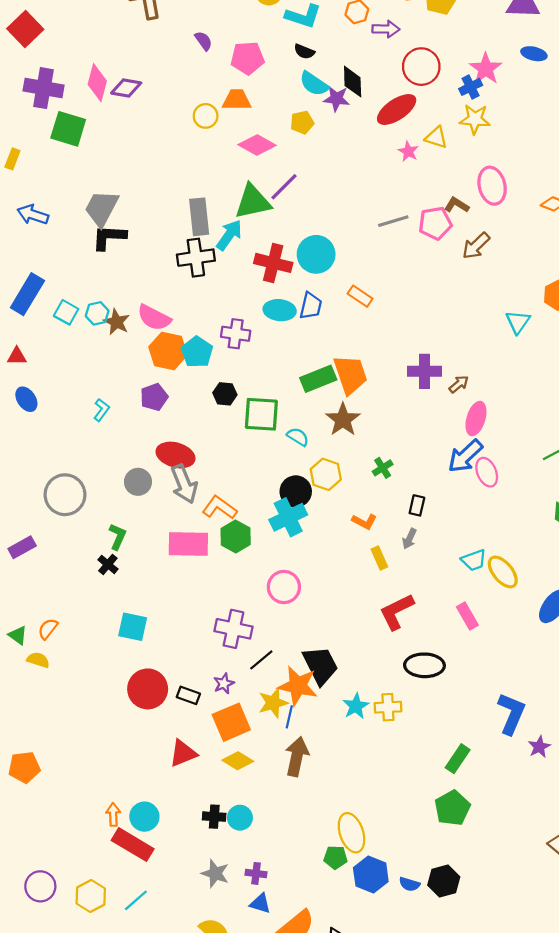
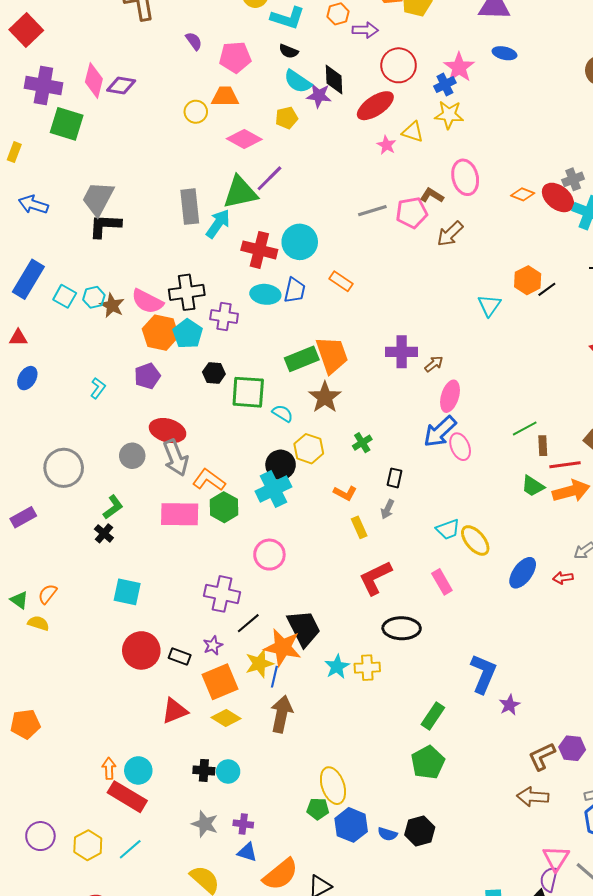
black cross: (196, 258) -> (187, 292), moved
blue ellipse: (26, 399) -> (27, 378), turned 65
green L-shape: (118, 537) -> (113, 507), turned 30

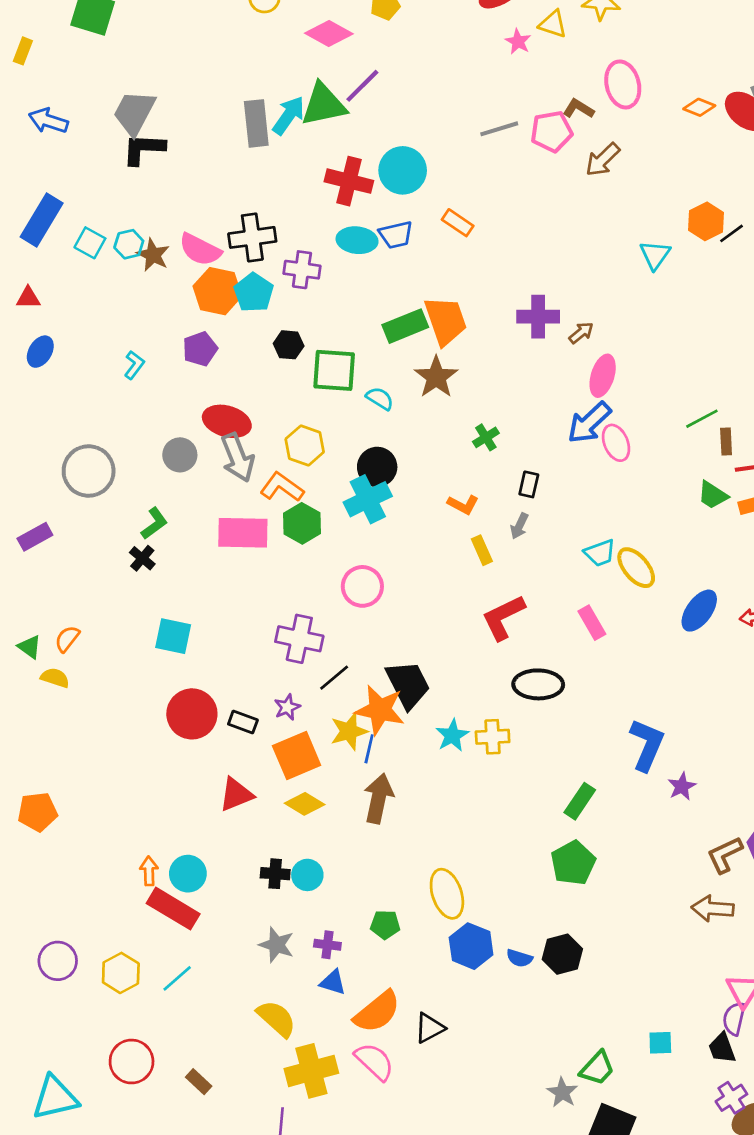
cyan arrow: (218, 224) -> (289, 115), moved
blue trapezoid: (295, 290) -> (396, 235), turned 64
yellow hexagon: (309, 449) -> (305, 446), moved
green pentagon: (318, 809) -> (385, 925), moved

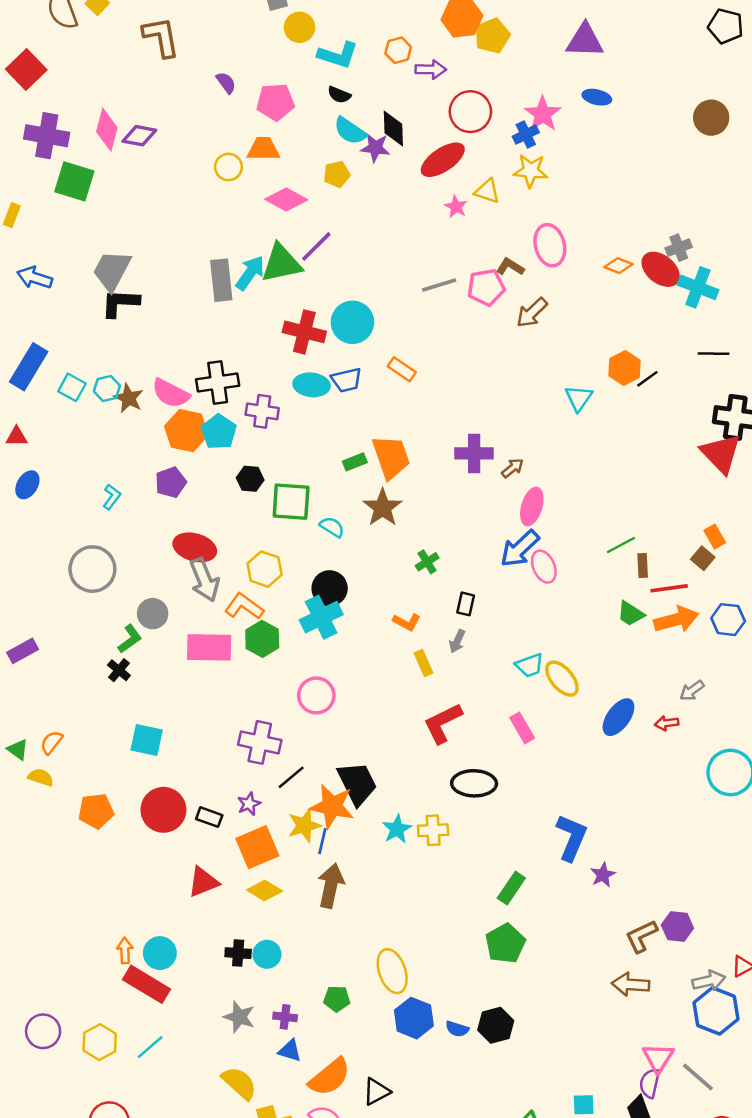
green rectangle: (405, 326) -> (355, 462), size x0.6
gray circle: (180, 455) -> (153, 614), moved
gray circle: (89, 471) -> (92, 569), moved
orange pentagon: (38, 812) -> (96, 811), moved

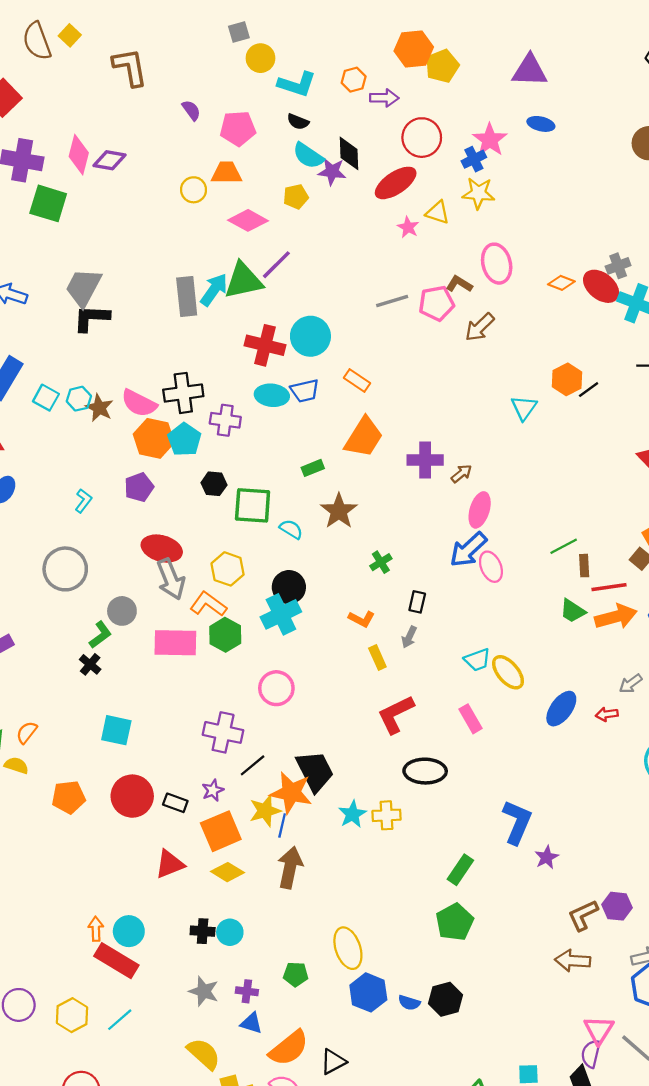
orange trapezoid: (391, 457) -> (364, 437), moved, turned 51

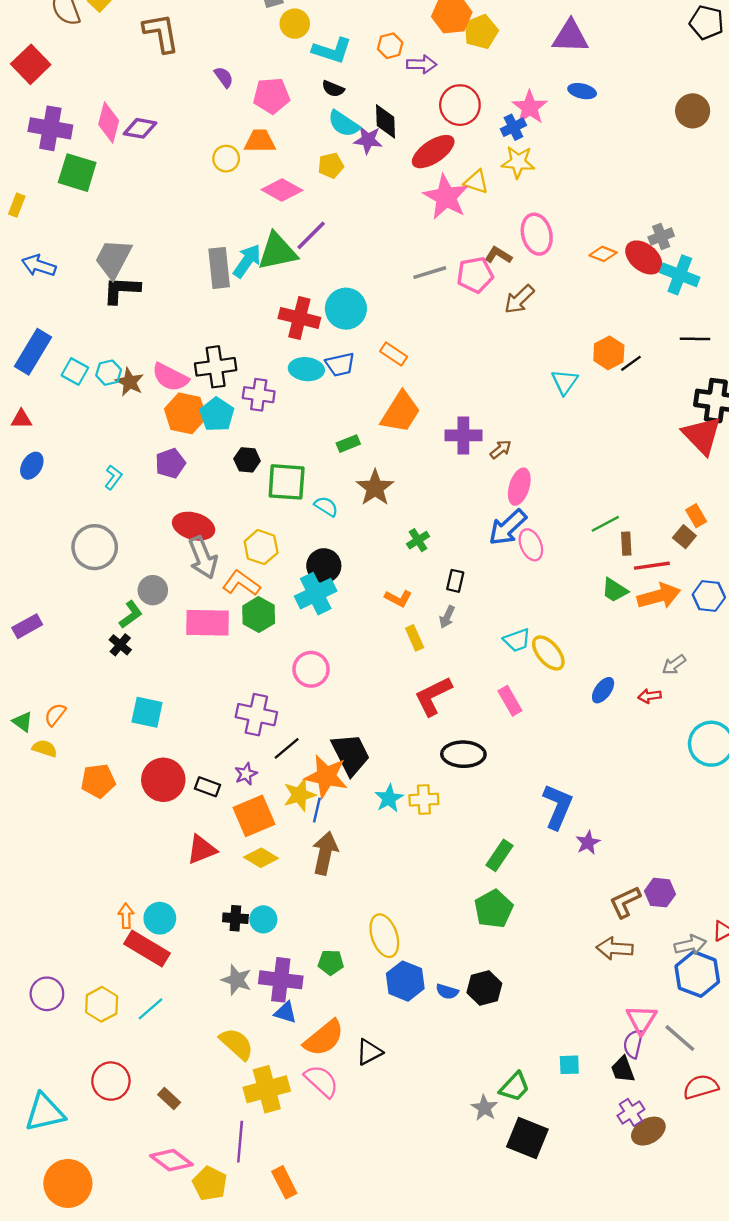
pink star: (408, 227) -> (446, 197), size x2.0
blue ellipse: (561, 709) -> (603, 690), size x0.7
purple cross: (247, 991) -> (281, 980), size x1.8

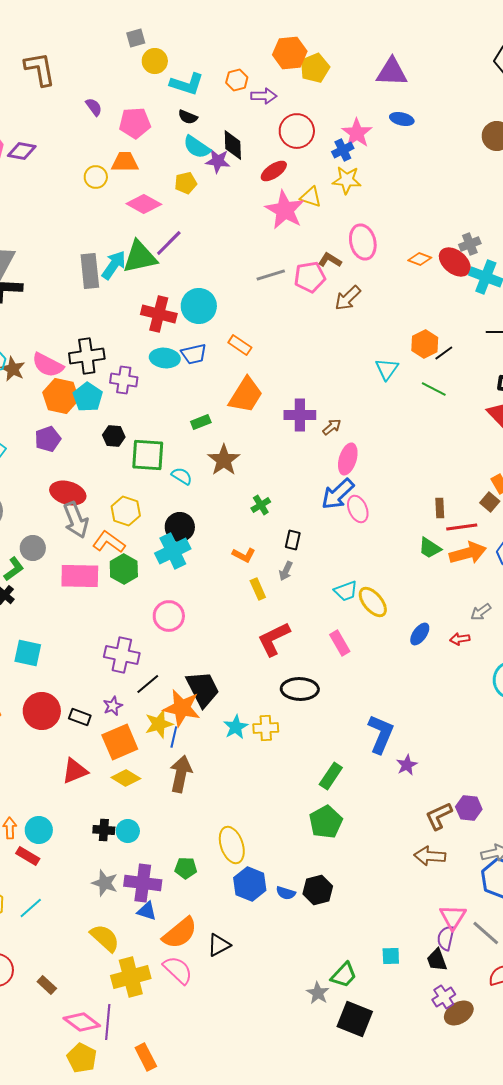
red ellipse: (433, 152) -> (274, 171), size x0.7
green line: (605, 524) -> (434, 389), moved, turned 55
red rectangle: (147, 948) -> (28, 856), size x0.6
pink diamond: (171, 1160) -> (82, 1022), moved

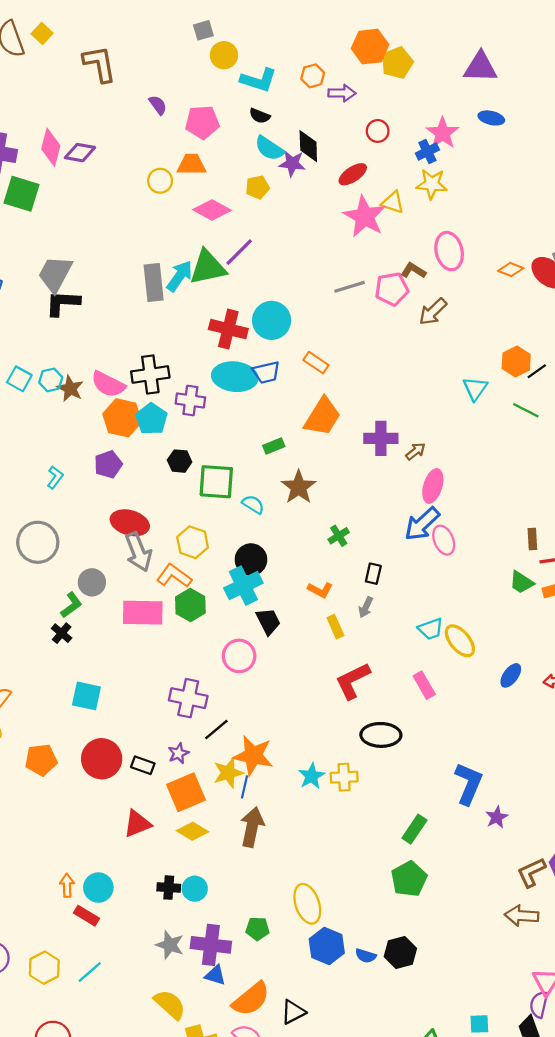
red circle: (297, 131) -> (378, 131), size x0.6
cyan ellipse: (165, 358) -> (235, 377), size x1.4
black trapezoid: (203, 689) -> (268, 621), moved, size x0.7

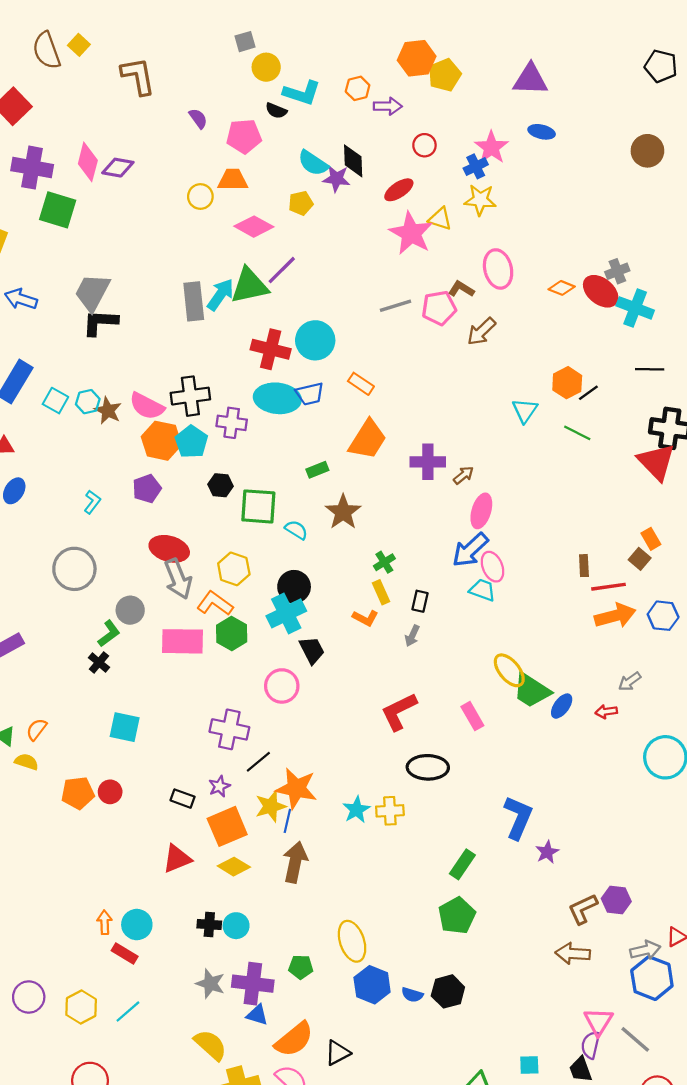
black semicircle: (260, 116) -> (276, 111), moved
green trapezoid: (522, 582) -> (532, 690), moved, size x1.5
yellow rectangle: (335, 627) -> (381, 592), moved
cyan trapezoid: (431, 629) -> (482, 590), moved, turned -140
red circle: (102, 759) -> (110, 792), moved, size x0.6

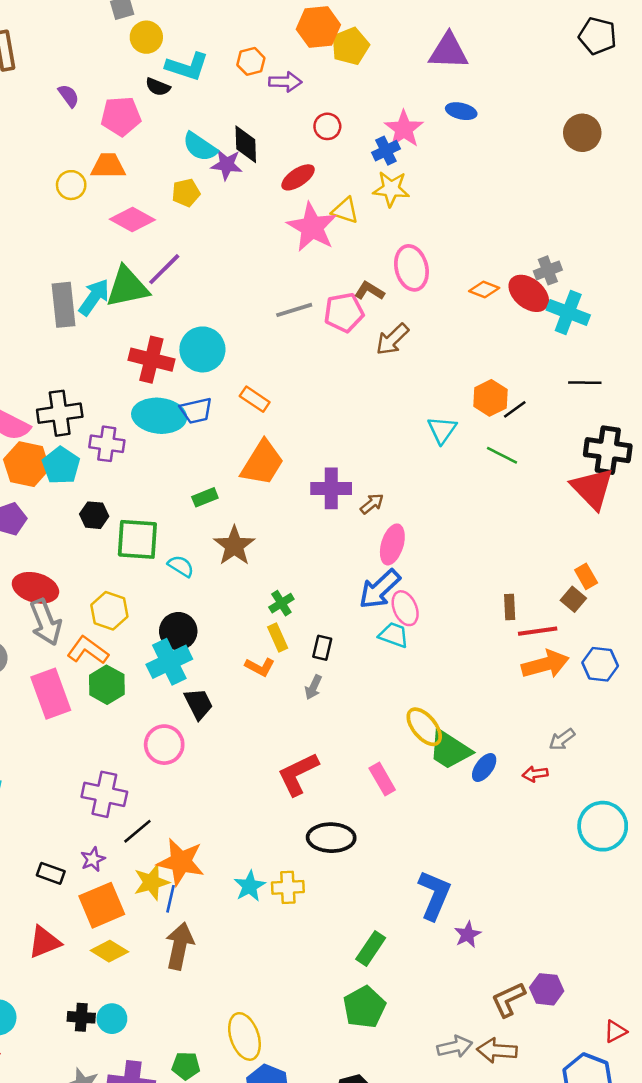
pink rectangle: (183, 641) -> (51, 694), turned 69
gray arrow: (645, 950) -> (455, 1047), moved

